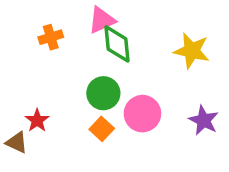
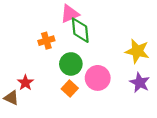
orange cross: (51, 37) -> (46, 41), moved
yellow star: (192, 51) -> (137, 51), moved

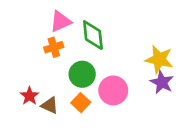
pink triangle: (70, 14) -> (61, 22), moved
purple star: (140, 83) -> (162, 82), moved
brown triangle: (11, 98) -> (50, 105), moved

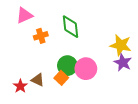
pink triangle: (61, 22) -> (24, 15), moved
green circle: (82, 74) -> (67, 66), moved
red star: (29, 96) -> (20, 86), moved

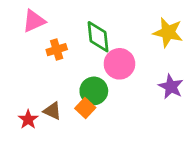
yellow star: (121, 45) -> (168, 32), moved
pink circle: (86, 69) -> (119, 64), moved

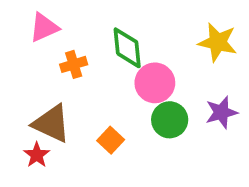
purple star: (171, 87) -> (221, 112), turned 30
green circle: (94, 91) -> (170, 120), moved
brown triangle: (52, 111) -> (51, 124), moved, size x1.6

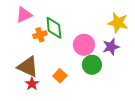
green diamond: (127, 48) -> (54, 28), moved
purple star: (221, 112) -> (111, 47), moved
red star: (37, 155) -> (32, 84), moved

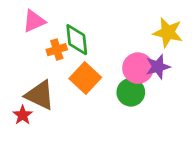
pink circle: (84, 45) -> (138, 68), moved
orange square: (60, 76) -> (85, 78), moved, size x1.5
red star: (32, 84) -> (23, 115), moved

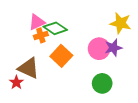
pink triangle: (34, 21) -> (37, 22), moved
green diamond: (77, 40) -> (55, 28), turned -50
green circle: (131, 92) -> (102, 83), moved

